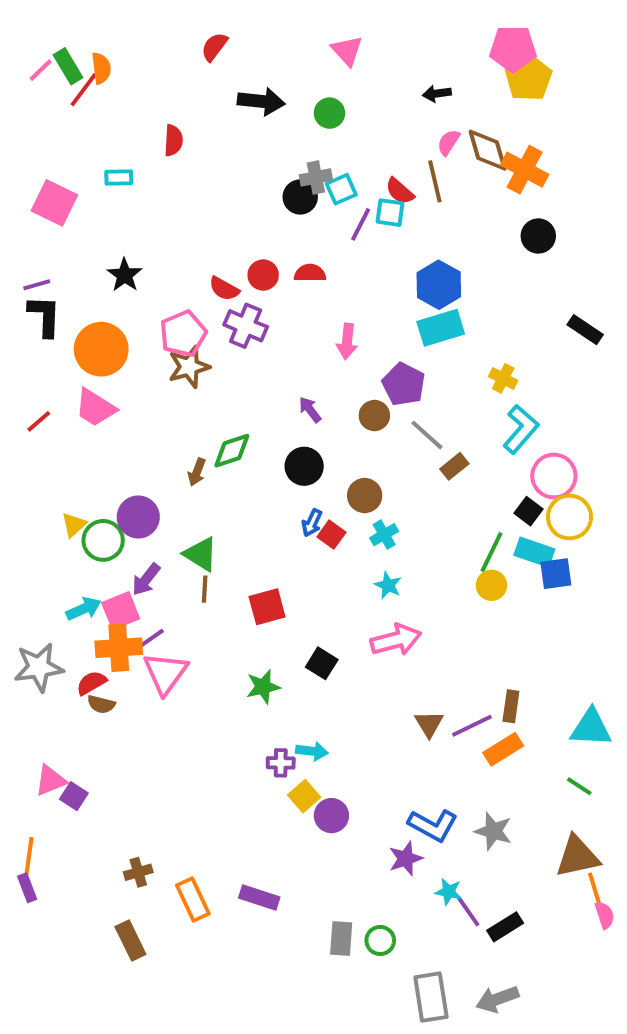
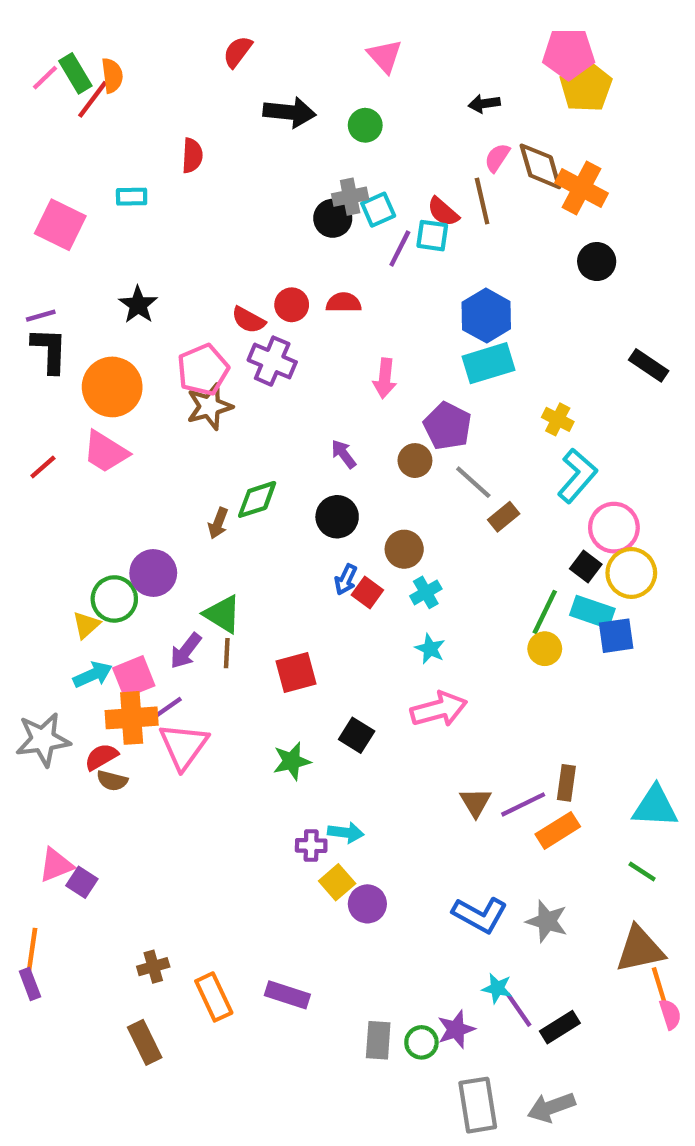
yellow triangle: (74, 525) -> (86, 625), moved
purple arrow: (146, 579) -> (186, 651), moved
purple star: (406, 858) -> (456, 1029), moved

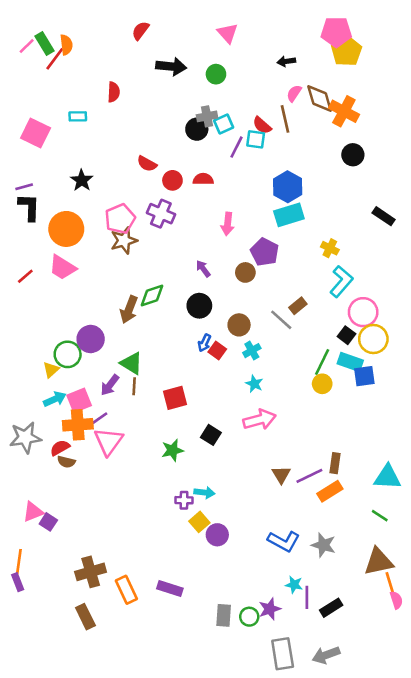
red semicircle: (248, 320) -> (147, 164), moved
gray line: (473, 482) -> (281, 320), moved
brown arrow: (218, 523) -> (129, 310), size x1.5
brown cross: (153, 967) -> (91, 572), size x1.6
purple line: (519, 1010) -> (307, 597), turned 35

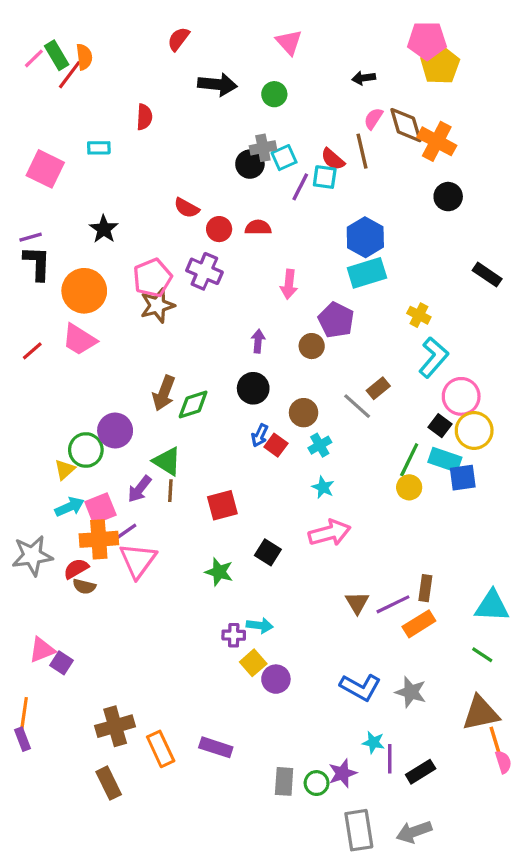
purple arrow: (203, 269) -> (258, 341), turned 42
green diamond: (152, 295) -> (193, 405), moved
green star: (172, 450) -> (219, 572), turned 30

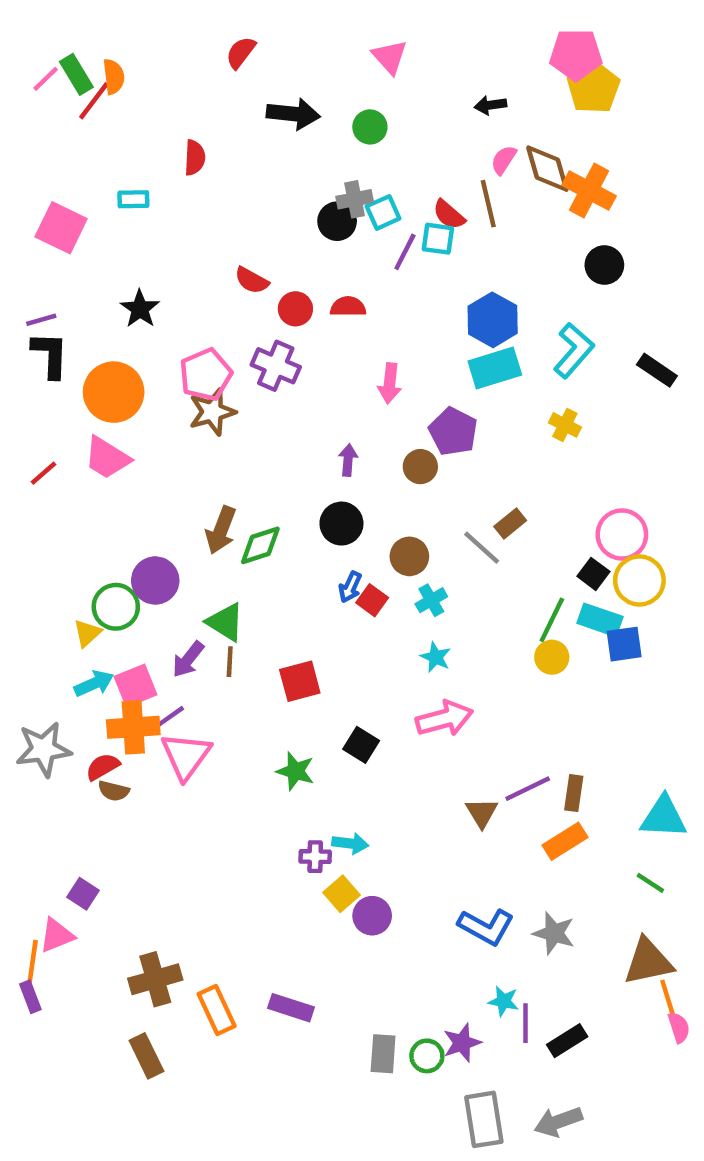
cyan L-shape: (434, 357) -> (574, 350), moved
purple line: (393, 604) -> (528, 789), moved
pink triangle: (42, 650) -> (57, 935), moved

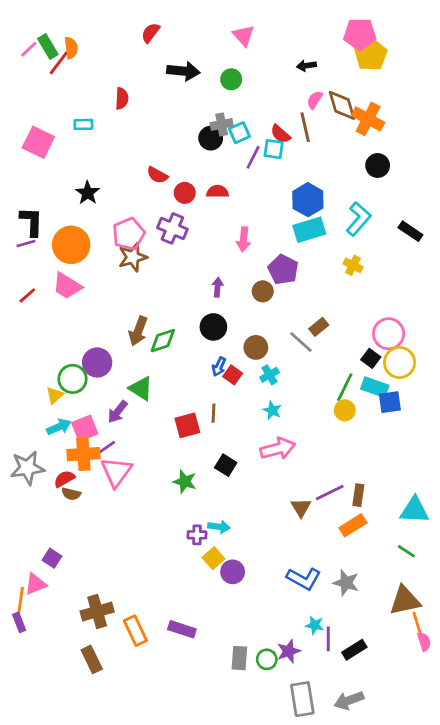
purple line: (41, 320) -> (26, 243), moved
brown line: (230, 662) -> (213, 413), moved

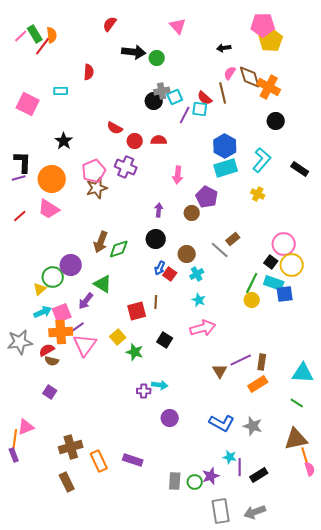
green circle: (231, 79) -> (157, 58), moved
purple square: (52, 558) -> (50, 392), moved
yellow square: (213, 558) -> (118, 337), moved

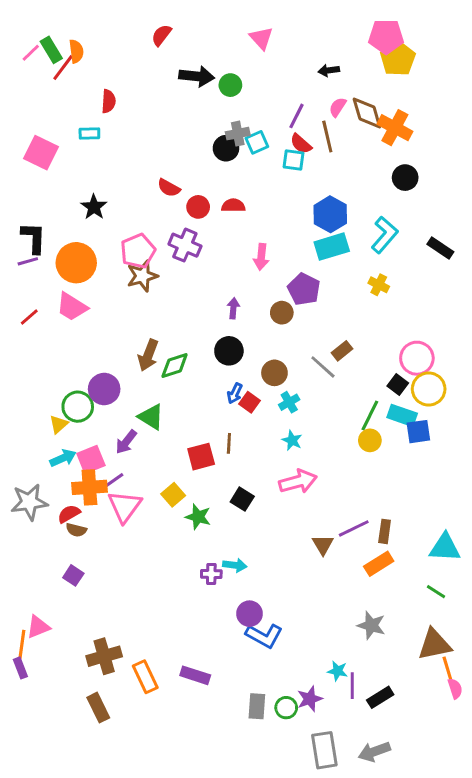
red semicircle: (89, 72) -> (109, 101), moved
purple line: (185, 115) -> (296, 116), moved
blue L-shape: (222, 423) -> (264, 636), moved

